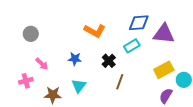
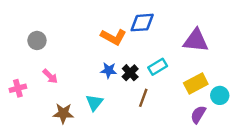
blue diamond: (139, 23) -> (142, 23), moved
cyan rectangle: (132, 46) -> (158, 67), moved
blue star: (75, 59) -> (109, 70), moved
pink cross: (26, 81) -> (18, 88), moved

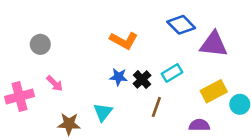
blue diamond: (142, 23) -> (181, 25), moved, turned 50
pink cross: (18, 88) -> (19, 96), size x1.5
purple semicircle: (198, 115) -> (199, 125), moved, turned 60

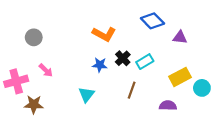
purple triangle: (214, 44) -> (180, 37), size x0.6
black cross: (142, 80) -> (123, 58), moved
brown star: (69, 124) -> (34, 104), moved

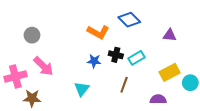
blue diamond: (152, 21) -> (129, 20), moved
black cross: (123, 58) -> (116, 55), turned -32
pink arrow: (46, 70) -> (43, 66), size x1.5

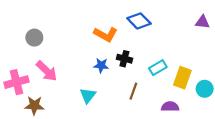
purple triangle: (170, 35) -> (202, 22), moved
cyan rectangle: (136, 58) -> (158, 68), moved
yellow rectangle: (170, 72) -> (182, 78), turned -42

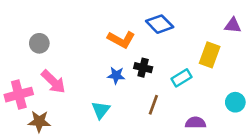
yellow rectangle: (182, 78) -> (210, 55), moved

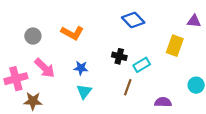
orange L-shape: (121, 39) -> (72, 33), moved
blue star: (116, 75) -> (81, 68), moved
cyan rectangle: (181, 78) -> (142, 65), moved

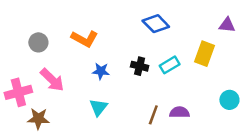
cyan rectangle: (142, 65) -> (170, 65), moved
blue star: (81, 68) -> (101, 71), moved
brown line: (128, 87) -> (153, 115), moved
purple semicircle: (163, 102) -> (180, 112), moved

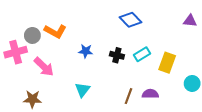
orange L-shape: (85, 39) -> (55, 31), moved
yellow rectangle: (205, 54) -> (167, 63), moved
blue star: (101, 71) -> (86, 51), moved
pink cross: (18, 92) -> (16, 52), moved

